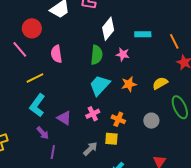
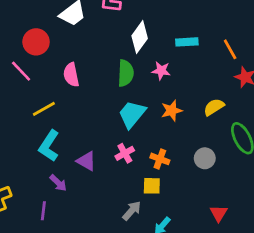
gray arrow: (90, 149) -> (132, 211), moved
purple line: (53, 152) -> (43, 211), moved

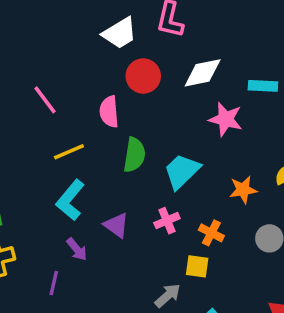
white diamond: (140, 37) -> (203, 73), turned 36
red circle: (36, 42) -> (143, 76), moved
pink star: (161, 71) -> (226, 119), size x1.4
green semicircle: (126, 73) -> (134, 155), moved
orange star: (172, 111) -> (243, 190), moved

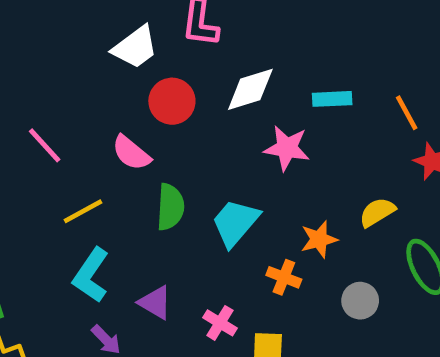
pink semicircle: (109, 112) -> (131, 153), turned -40
pink cross: (167, 221) -> (220, 323), moved, turned -30
orange cross: (211, 233) -> (284, 277), moved

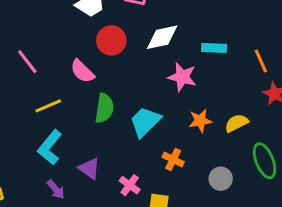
orange star: (319, 239) -> (200, 121), moved

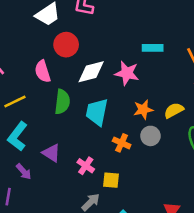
white diamond: (162, 37) -> (91, 72), moved
pink semicircle: (82, 71) -> (43, 71), turned 30
cyan trapezoid: (145, 122) -> (97, 112), turned -32
gray circle: (221, 179) -> (150, 136), moved

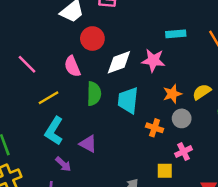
pink cross: (86, 166) -> (184, 152), moved, turned 35
yellow square: (111, 180) -> (165, 171), moved

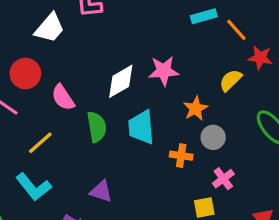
cyan rectangle: (176, 34) -> (204, 16), moved
red circle: (92, 39) -> (25, 74), moved
yellow semicircle: (202, 92) -> (231, 80), moved
cyan L-shape: (54, 131) -> (33, 187), moved, turned -60

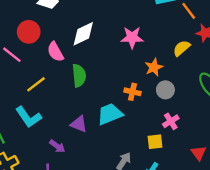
white diamond: (121, 81) -> (83, 34), moved
cyan trapezoid: (141, 127) -> (110, 114), moved, turned 68
orange cross: (181, 156) -> (132, 92), moved

